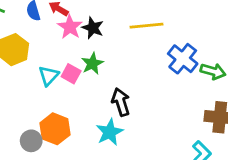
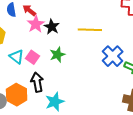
green star: (92, 64) -> (58, 55), moved
cyan triangle: (49, 76) -> (17, 57), turned -42
black arrow: (121, 102) -> (37, 82), moved

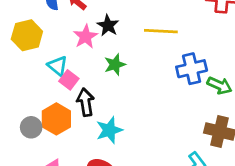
pink star: (36, 24) -> (86, 37), moved
blue cross: (113, 56) -> (192, 69), turned 30
pink square: (33, 57) -> (69, 80), moved

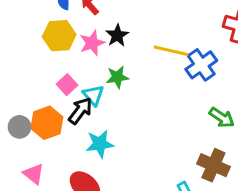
yellow hexagon: (27, 35) -> (59, 36), moved
cyan triangle: (58, 66) -> (93, 95), moved
blue cross: (192, 69) -> (201, 65), moved, turned -32
black arrow: (86, 102) -> (80, 111), turned 36

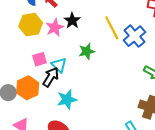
yellow line: (171, 51) -> (112, 28), turned 55
green star: (117, 77) -> (87, 51), moved
pink square: (67, 85) -> (39, 59), turned 32

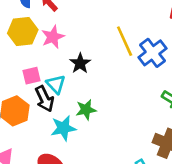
black star: (72, 21) -> (80, 63), moved
green star: (87, 51) -> (86, 110), moved
black arrow: (51, 77) -> (45, 99), turned 120

